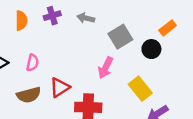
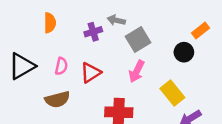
purple cross: (52, 16) -> (93, 32), moved
gray square: (120, 37) -> (138, 39), moved
red triangle: (60, 87) -> (91, 73), moved

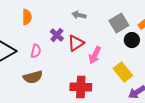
purple cross: (93, 32) -> (57, 35), moved, turned -32
gray square: (138, 39) -> (119, 23), moved
red triangle: (91, 73) -> (76, 43), moved

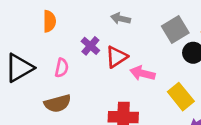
pink arrow: (95, 55) -> (142, 73), turned 78

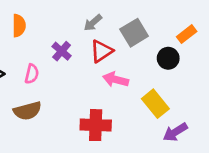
gray arrow: (121, 18) -> (93, 23), turned -54
gray square: (175, 29) -> (134, 33), moved
red triangle: (116, 57) -> (101, 51), moved

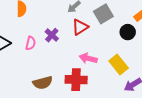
purple cross: (62, 51) -> (52, 35), moved
pink arrow: (116, 80) -> (88, 58), moved
brown semicircle: (27, 111) -> (43, 83), moved

